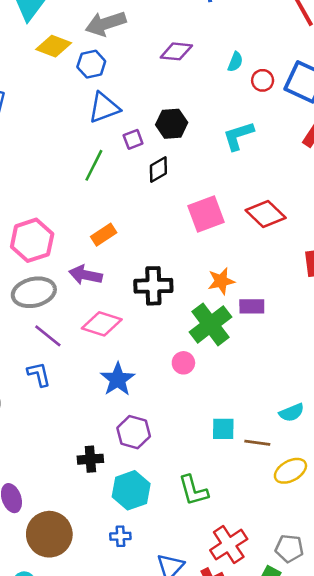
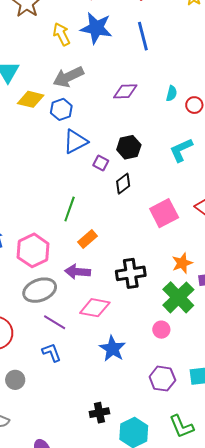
purple square: (133, 139) -> (101, 163), turned -35
green line: (94, 165) -> (70, 209), moved
purple hexagon: (134, 432) -> (162, 379), moved

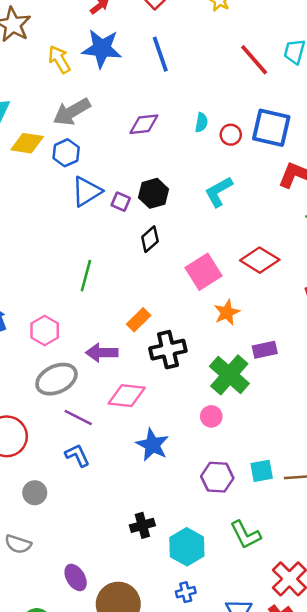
purple square: (101, 163) -> (121, 202), moved
orange rectangle: (88, 239) -> (139, 320), moved
pink hexagon: (33, 250) -> (45, 330), size x0.7
orange star: (182, 263) -> (227, 312), moved

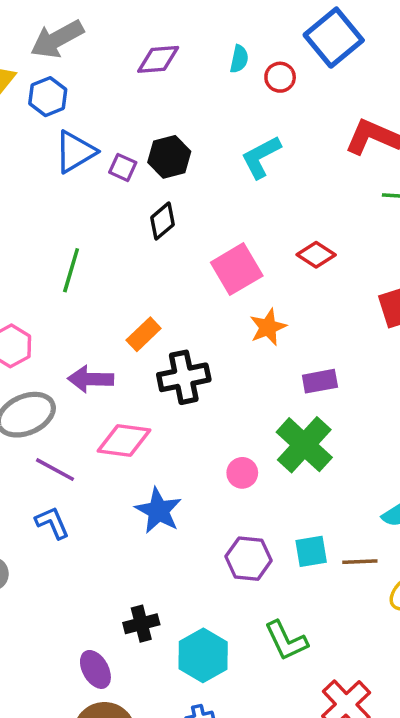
blue square: (271, 128) -> (334, 38), moved, turned 36
red diamond: (260, 260) -> (316, 255), size x0.7
green cross: (229, 375) -> (304, 445), moved
purple ellipse: (76, 577) -> (95, 669), moved

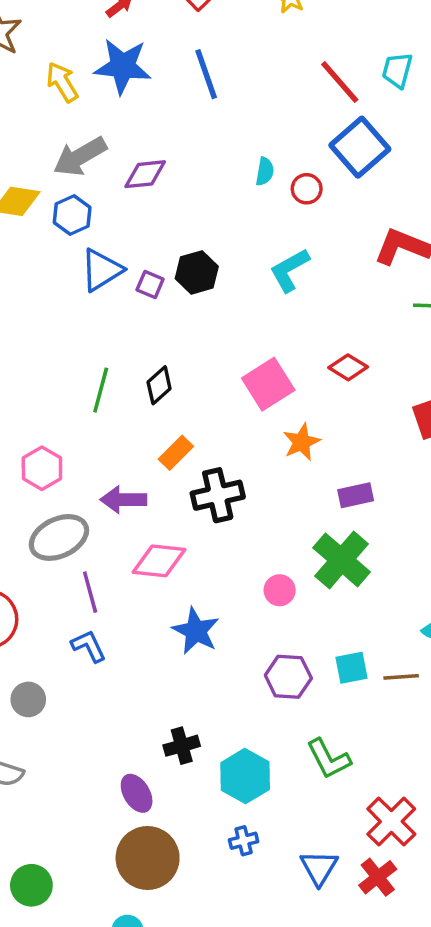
purple diamond: (158, 59) -> (145, 174), moved
black diamond: (162, 221) -> (159, 385), moved
purple line: (55, 470) -> (90, 592), turned 48

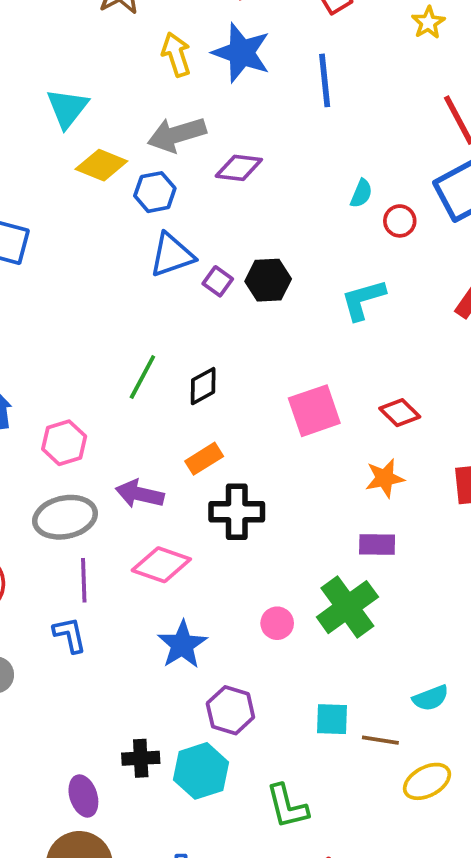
orange star: (301, 442) -> (385, 478), moved
purple hexagon: (288, 677) -> (230, 710), moved
cyan hexagon: (245, 776) -> (201, 771), moved

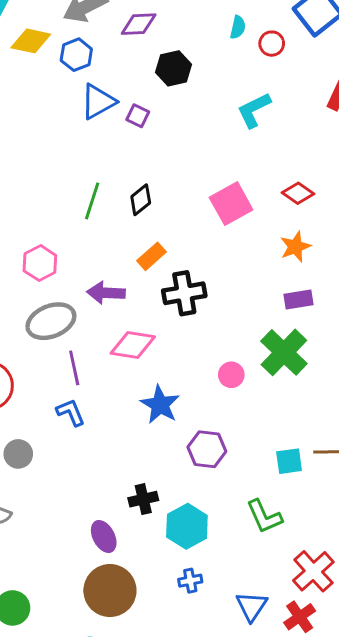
black hexagon: (268, 280) -> (173, 68), moved
cyan square: (332, 719) -> (289, 461), moved
cyan hexagon: (201, 771) -> (187, 526), moved

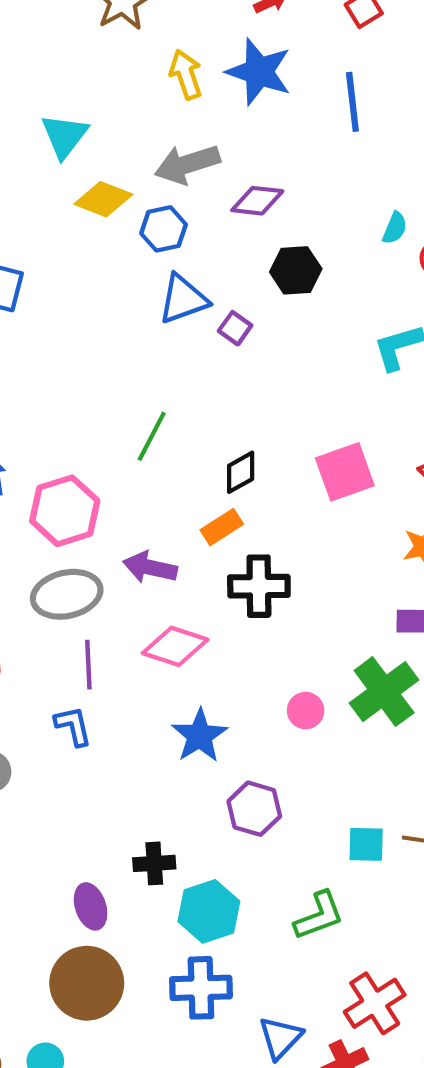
black diamond: (141, 200) -> (241, 472), moved
pink hexagon: (40, 263) -> (65, 511), size x1.4
green L-shape: (264, 517) -> (319, 916), turned -96
blue cross: (190, 581) -> (201, 988), size x1.8

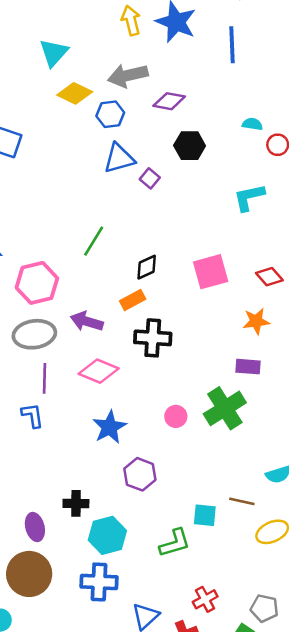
cyan semicircle: (395, 228) -> (252, 124), turned -108
cyan square: (366, 844) -> (205, 515), moved
red cross: (375, 1003) -> (205, 599), size x0.7

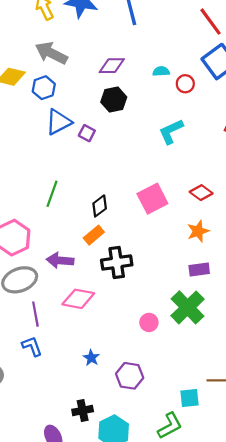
gray arrow: (128, 76) -> (51, 53), turned 52
purple diamond: (169, 101) -> (112, 66), moved
blue star: (110, 427) -> (91, 358), moved, size x0.6

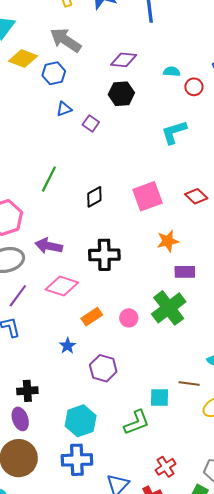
blue triangle: (59, 122) -> (64, 109), size x0.6
orange star: (198, 231) -> (168, 241), moved
orange rectangle: (94, 235) -> (92, 317), moved
purple line: (35, 314) -> (18, 296), turned 40
black cross: (83, 410) -> (27, 391), moved

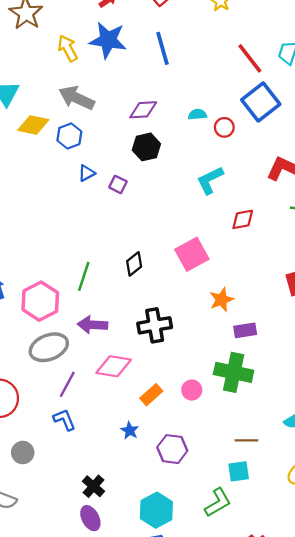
green line: (49, 179) -> (84, 276), moved
red diamond: (196, 196) -> (243, 219), moved, turned -45
green cross: (169, 308) -> (234, 372), turned -32
brown line: (189, 384) -> (246, 440), moved
black cross: (27, 391) -> (93, 486), turned -36

